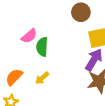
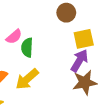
yellow arrow: (42, 78) -> (27, 79), size x1.6

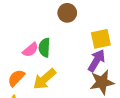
brown circle: (66, 13) -> (67, 13), moved
pink semicircle: (14, 37) -> (30, 50), moved

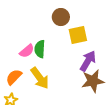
yellow square: (101, 39) -> (78, 35), moved
yellow arrow: (44, 79) -> (40, 78), turned -85

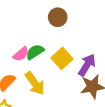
yellow square: (78, 35) -> (62, 58), moved, turned -30
green semicircle: (40, 49) -> (35, 52), turned 54

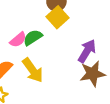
yellow square: (62, 58) -> (58, 17), moved

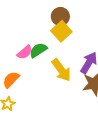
yellow arrow: (33, 70) -> (61, 70), moved

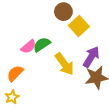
yellow square: (61, 31) -> (79, 26), moved

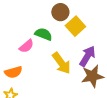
green semicircle: (42, 45) -> (43, 34), moved, turned 54
orange semicircle: (15, 73) -> (13, 72), turned -150

